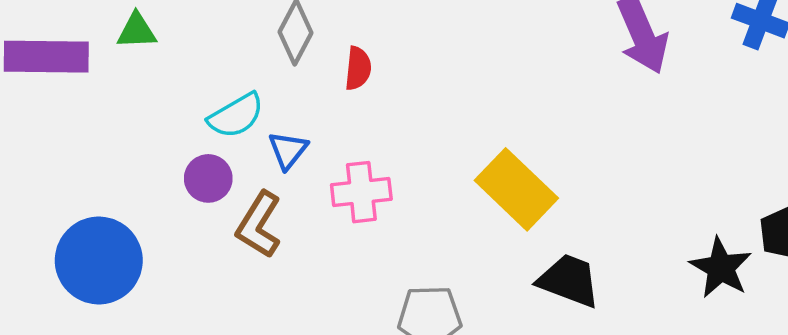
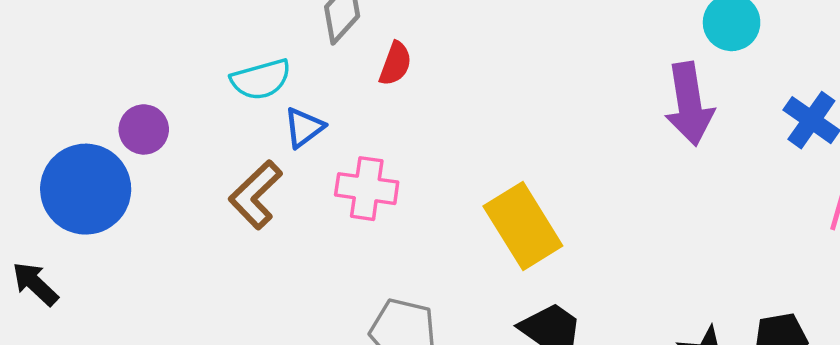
purple circle: (208, 178) -> (144, 129), moved

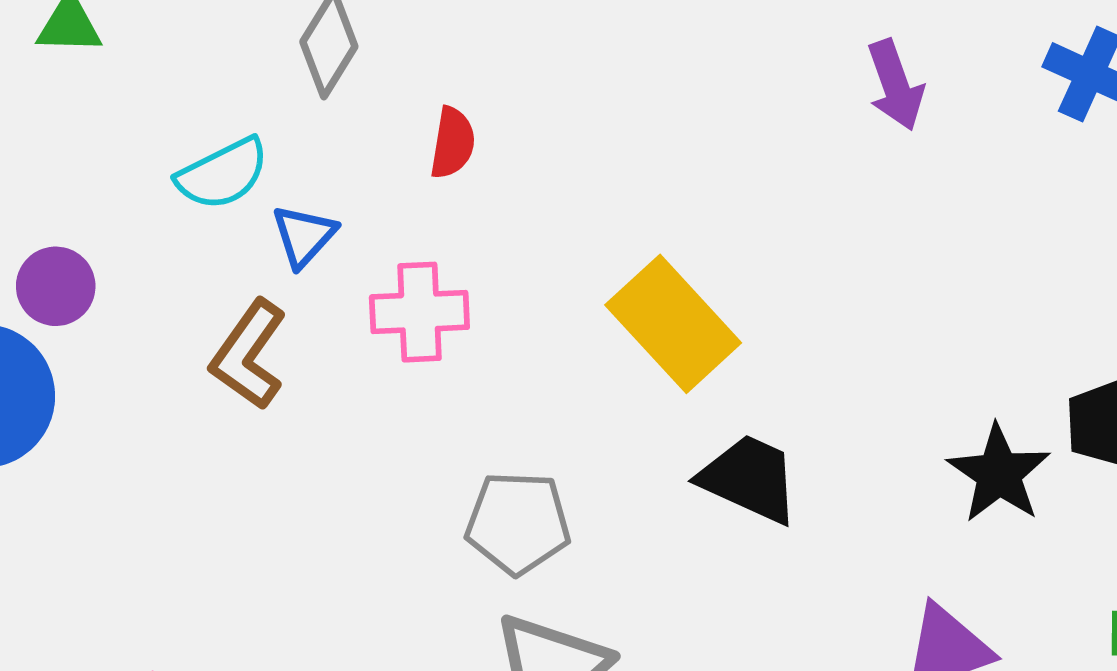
red semicircle: (395, 64) -> (453, 143), moved
purple arrow: (689, 104) -> (895, 85), size x0.7

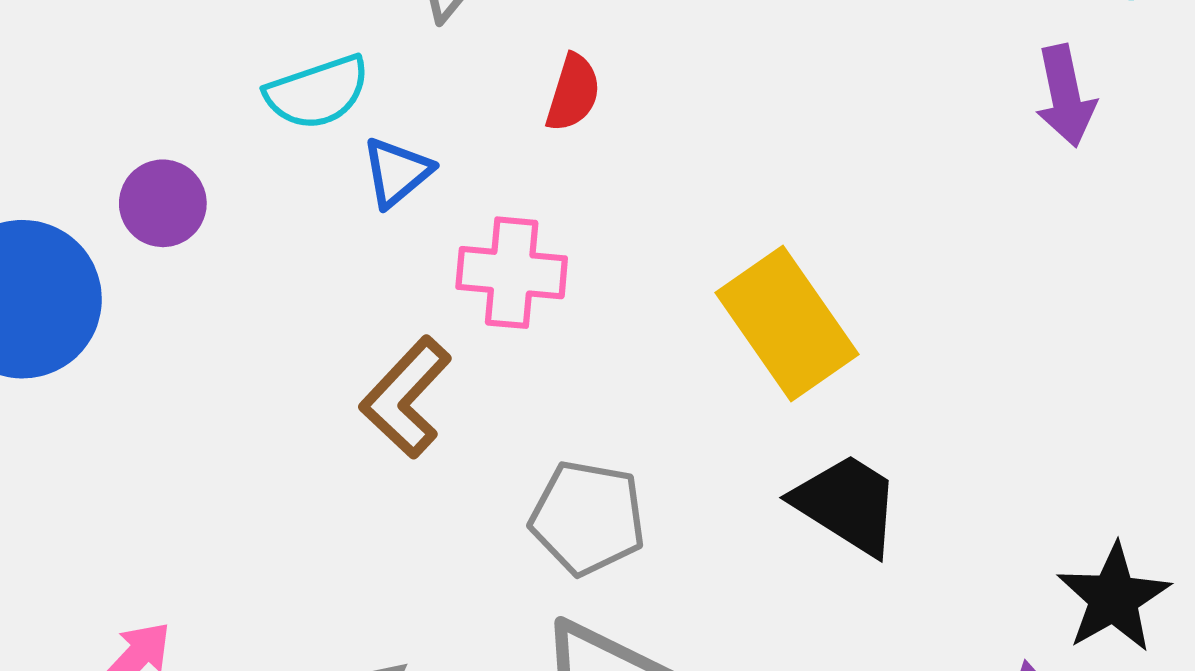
purple circle: (56, 286) -> (163, 203), moved
brown L-shape: (249, 355) -> (406, 397), moved
black star: (999, 474) -> (1114, 598), moved

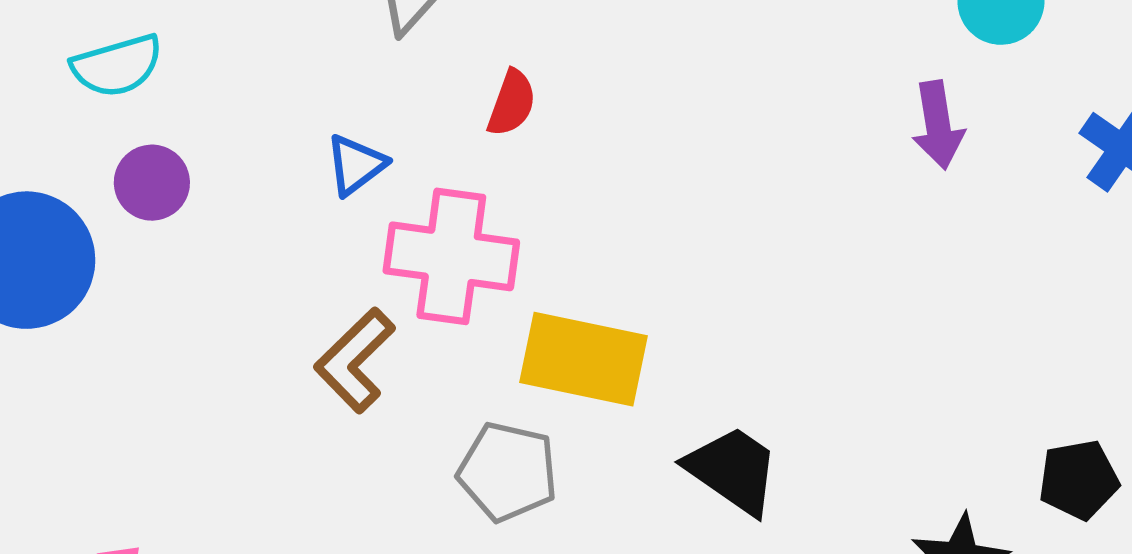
cyan semicircle: (317, 92) -> (117, 66), moved
pink cross: (512, 273) -> (451, 256), size x1.4
yellow rectangle: (787, 324) -> (584, 359), moved, turned -46

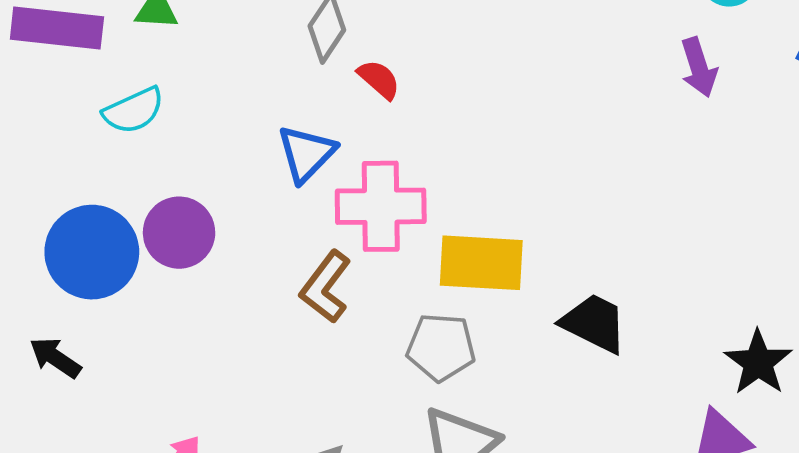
red semicircle: (512, 103) -> (379, 79), moved, turned -60
blue triangle: (356, 165) -> (306, 154), size x1.4
purple circle: (152, 183) -> (179, 233), moved, size x1.4

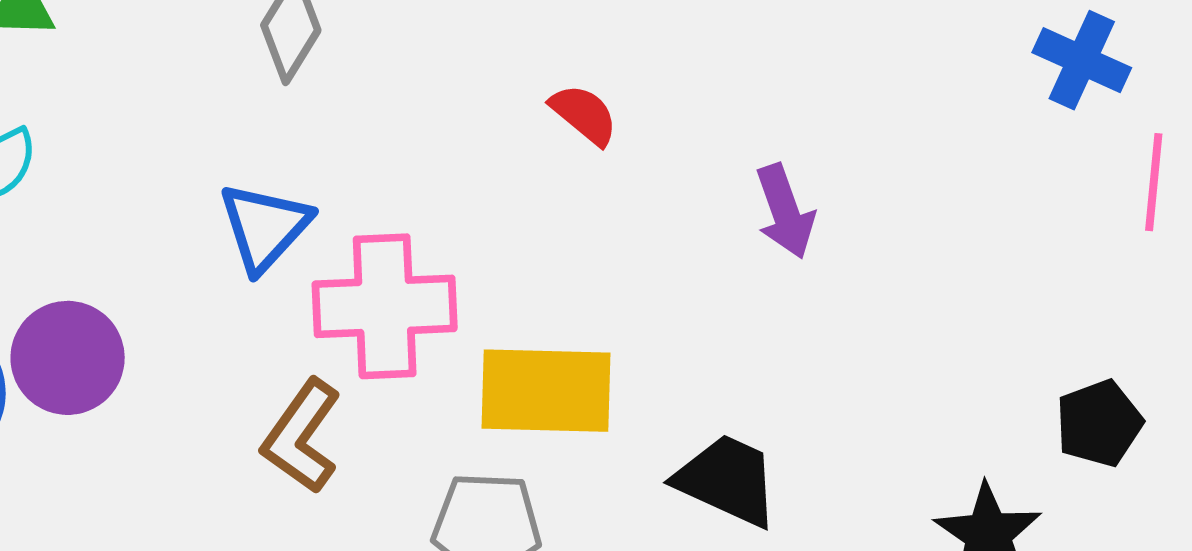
purple arrow: (699, 67) -> (785, 211), moved
red semicircle: (379, 79) -> (584, 114), moved

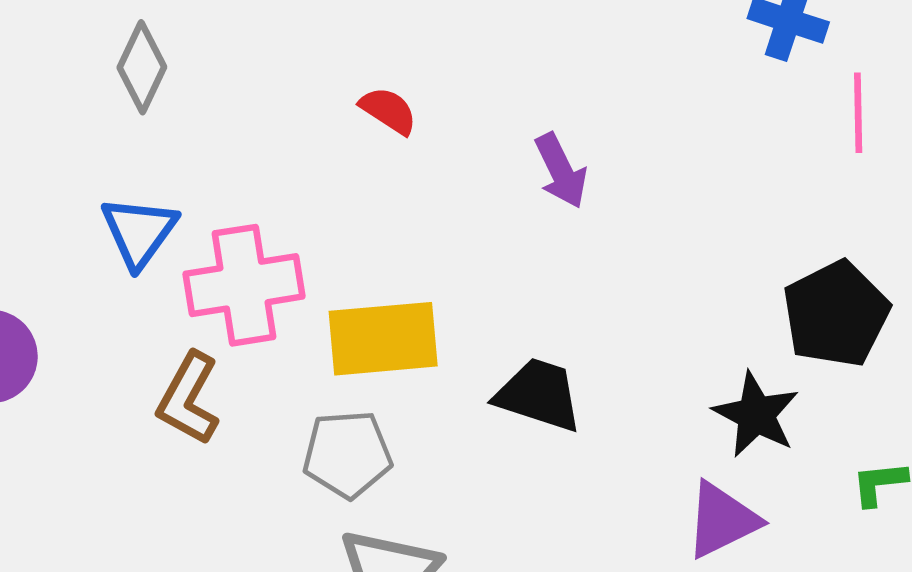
black pentagon: (1099, 423) -> (836, 314), size x1.5

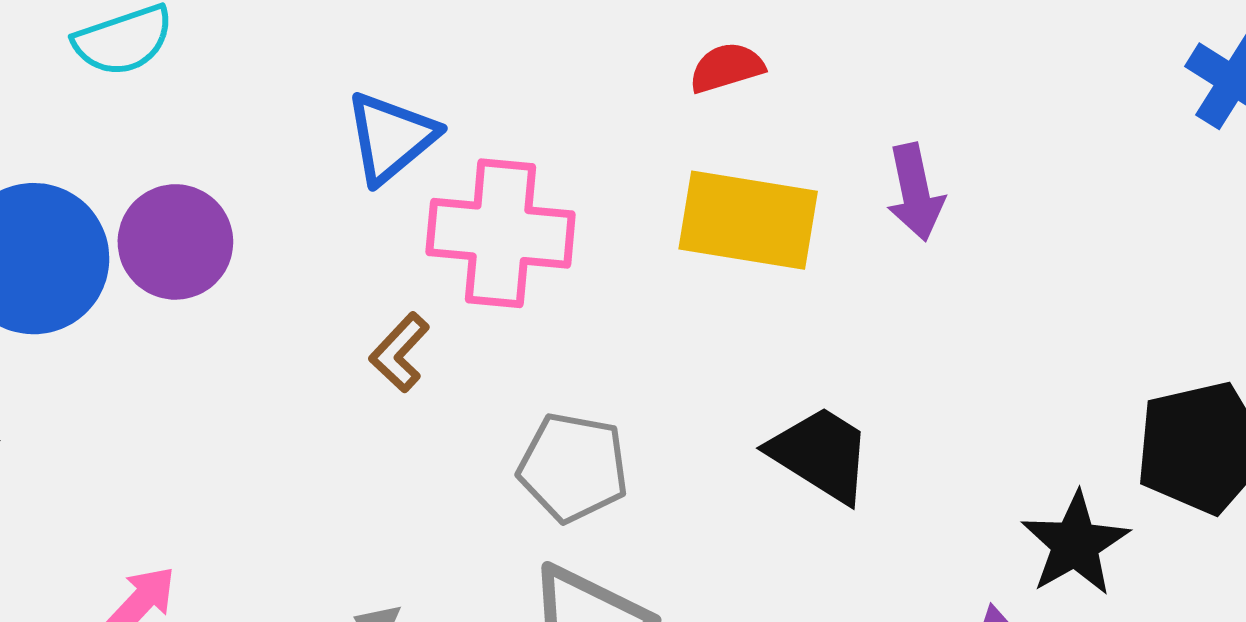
red semicircle: (388, 111) -> (727, 68), turned -64
yellow rectangle: (383, 339) -> (748, 220), moved
brown L-shape: (188, 399) -> (400, 352), size x0.7

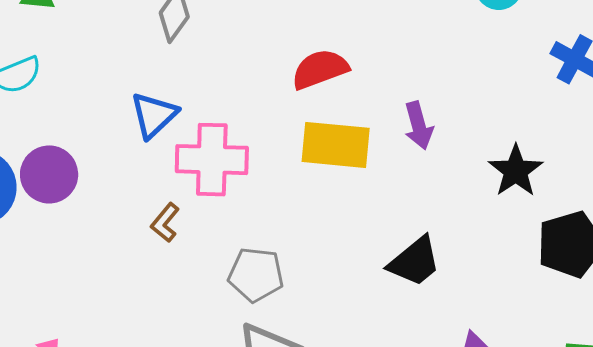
red semicircle: (727, 68) -> (320, 69), size x1.5
black trapezoid: (821, 454) -> (415, 262), moved, turned 112
black star: (1075, 544) -> (516, 171), moved

